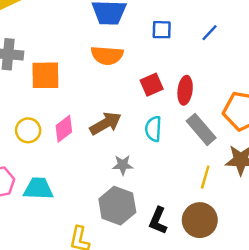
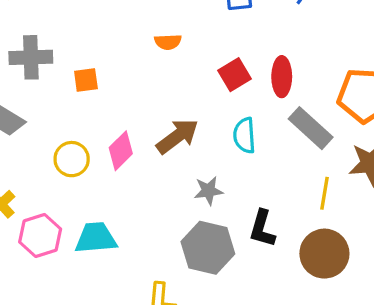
orange semicircle: (107, 55) -> (168, 42), size x0.6
orange square: (45, 75) -> (86, 80), size x0.6
black L-shape: (158, 221) -> (262, 229), moved

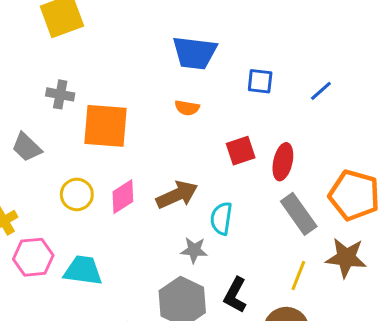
gray cross: (31, 57) -> (60, 94), size x0.7
orange square: (86, 80) -> (105, 126), size x2.0
cyan semicircle: (244, 135) -> (221, 218), moved

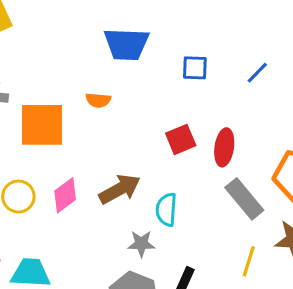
orange semicircle: (187, 108) -> (98, 100), moved

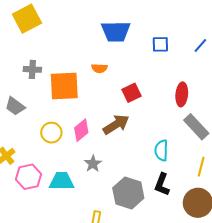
red square: (181, 139) -> (132, 93), moved
cyan semicircle: (166, 210) -> (161, 150), moved
gray star: (141, 244) -> (93, 164), moved, turned -30

